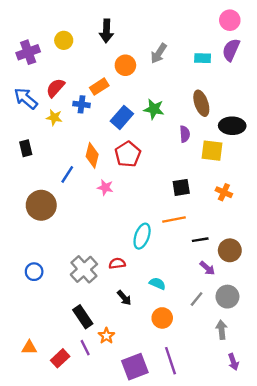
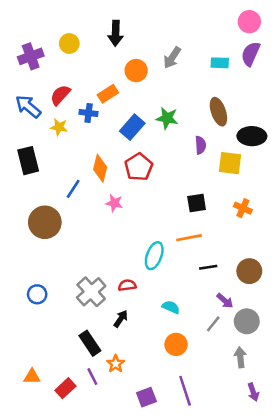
black rectangle: (26, 148) -> (28, 161), size x1.5
black line: (200, 240) -> (208, 267), moved
purple arrow: (207, 268) -> (225, 301), moved
black arrow: (124, 298) -> (121, 319), moved, turned -105
purple square: (135, 367) -> (146, 397), size x0.7

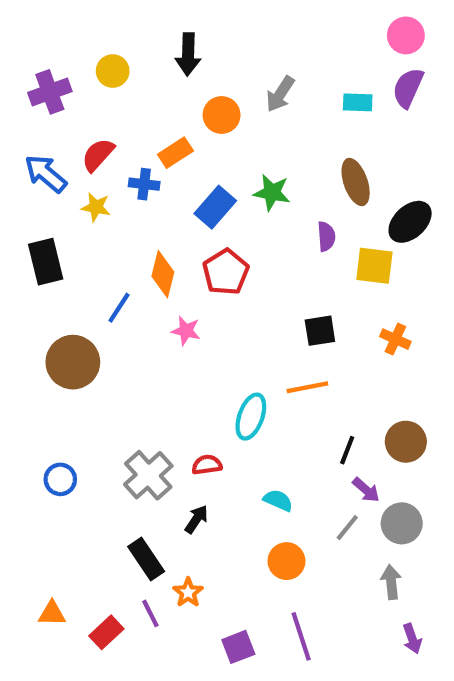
black ellipse: (252, 136) -> (410, 222), turned -44
black line: (208, 267) -> (347, 450), moved, turned -60

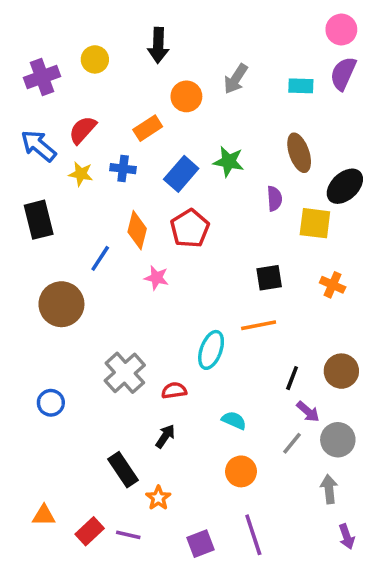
blue cross: (144, 184) -> (123, 169), moved
gray cross: (148, 475) -> (125, 373), moved
purple line: (150, 613) -> (128, 535), moved, turned -50

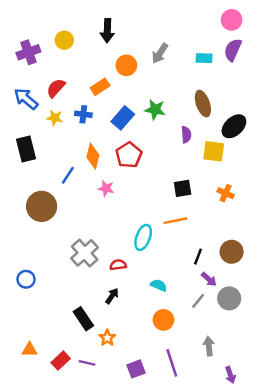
blue circle: (51, 403) -> (26, 279), moved
gray arrow: (329, 489) -> (209, 346), moved
purple arrow: (347, 537) -> (230, 375), moved

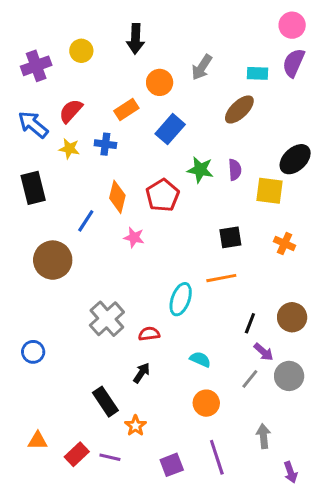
brown ellipse: (203, 104) -> (239, 109), moved, turned 65
green star: (155, 110) -> (200, 170), moved
blue rectangle: (123, 118) -> (170, 129), moved

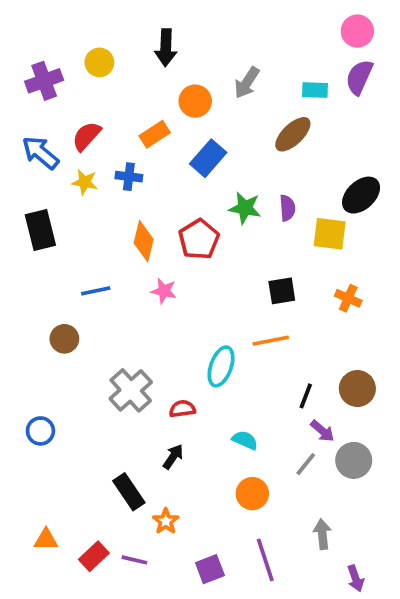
blue line: (86, 221) -> (96, 291), moved, turned 45
brown circle: (53, 260) -> (64, 339), moved, size x0.6

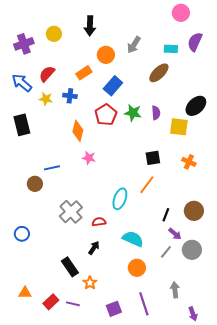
pink circle: (357, 31) -> (181, 13), moved
red pentagon: (199, 239) -> (106, 115), moved
blue line: (96, 291) -> (52, 168), moved
orange line: (271, 341) -> (147, 185), turned -42
cyan semicircle: (245, 440) -> (133, 239), size x1.5

